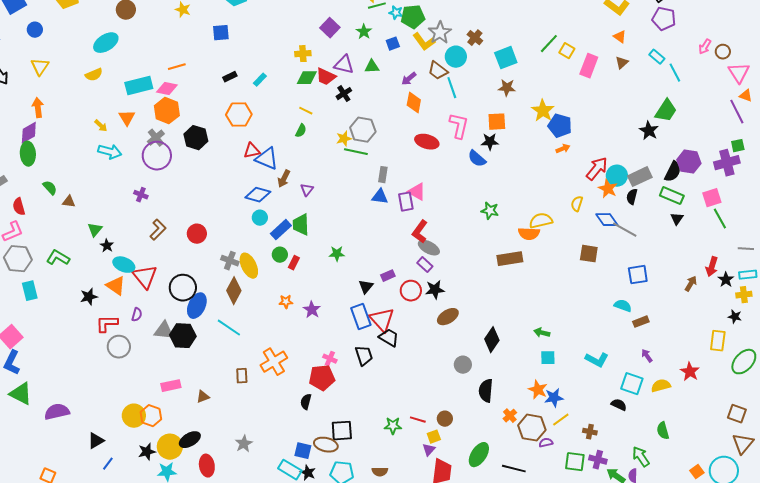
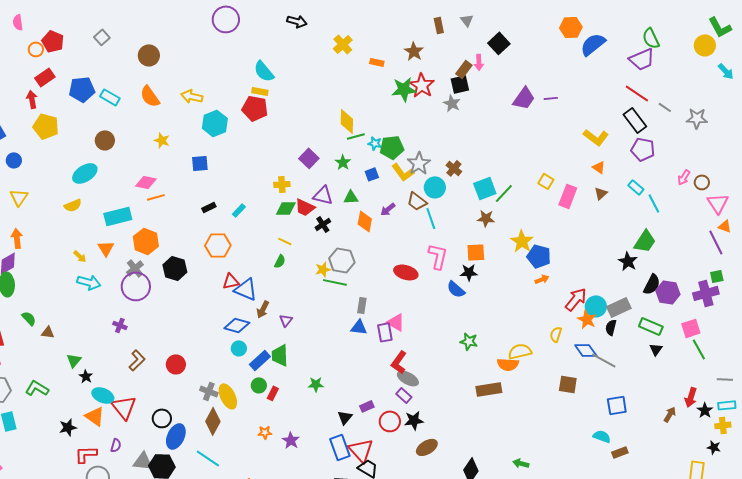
green line: (549, 44) -> (504, 193), moved
pink diamond: (167, 89) -> (146, 182), moved
orange diamond: (414, 103) -> (365, 221), moved
black semicircle: (673, 172) -> (652, 284), moved
black circle: (183, 288) -> (162, 418), size x0.7

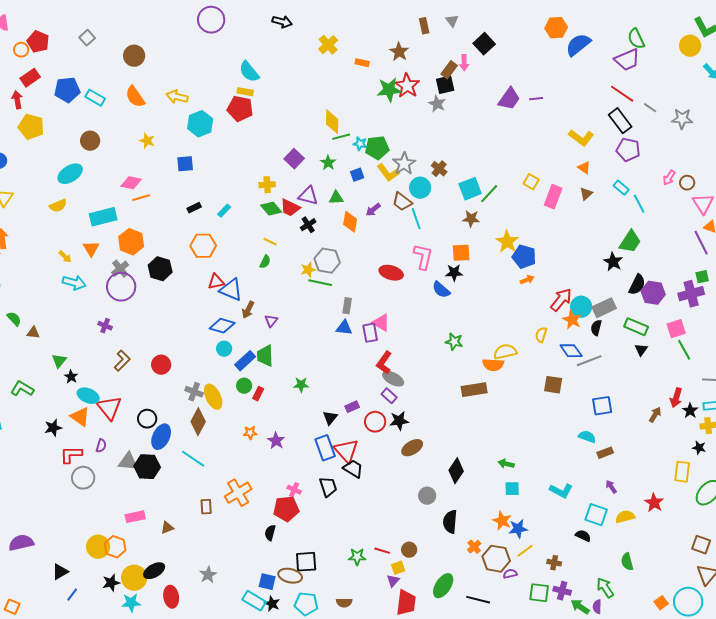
green diamond: (286, 208) -> (271, 209), turned 50
gray line: (604, 360) -> (589, 361), turned -50

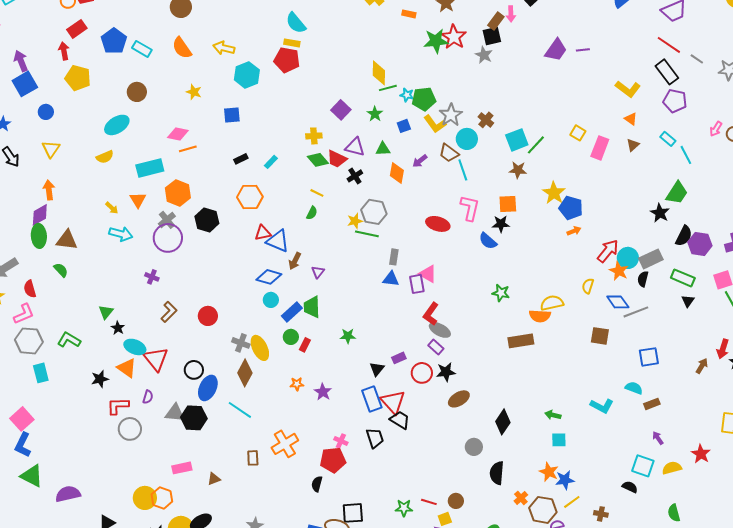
blue pentagon: (67, 90) -> (114, 41), turned -30
brown triangle: (33, 333) -> (67, 240), moved, size x1.6
cyan L-shape: (561, 491) -> (602, 406), moved

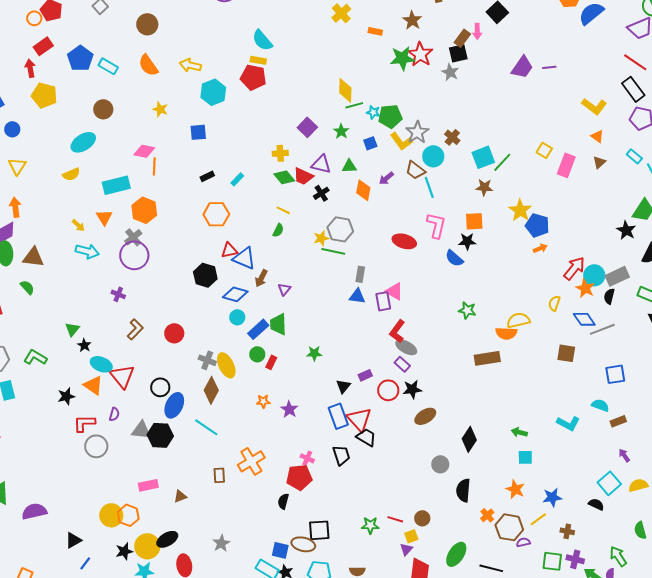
orange line: (188, 149) -> (154, 166), turned -72
black hexagon: (207, 220) -> (205, 275), moved
cyan square: (643, 466) -> (609, 483), turned 30
blue star: (565, 480) -> (552, 497), moved

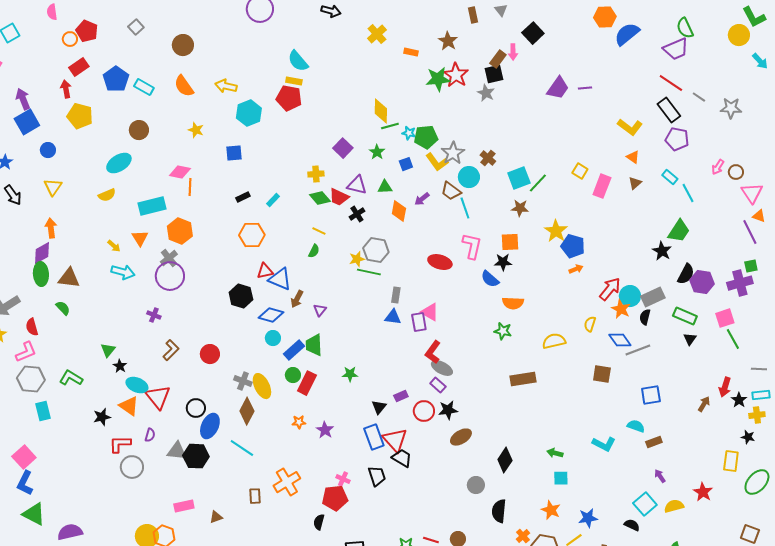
orange semicircle: (506, 333) -> (513, 303), moved
red rectangle: (271, 362) -> (307, 383), size x1.6

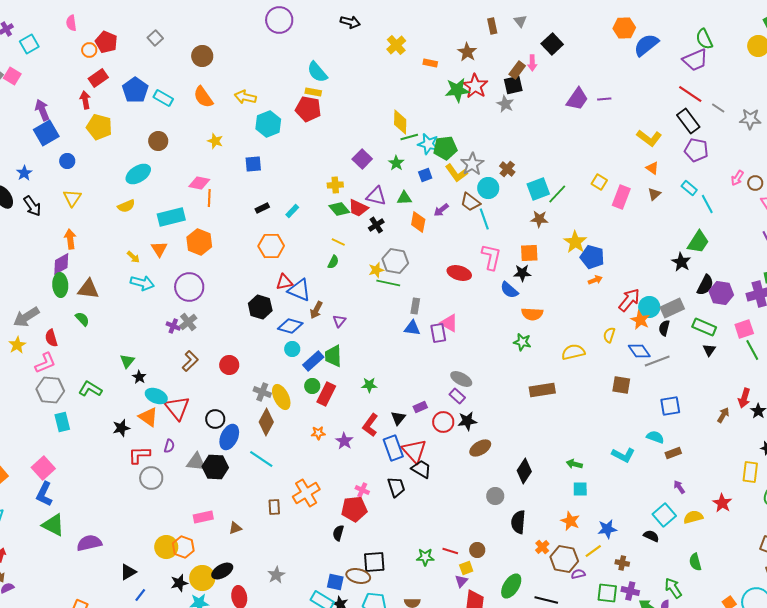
cyan star: (409, 133) -> (428, 144), size x1.5
gray cross: (169, 258) -> (188, 322), moved
red L-shape: (433, 352) -> (370, 425), moved

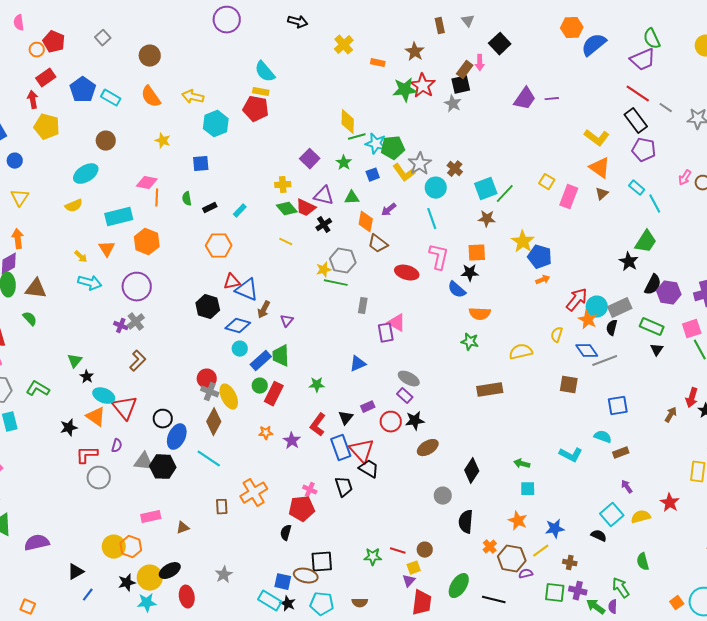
orange triangle: (652, 168) -> (600, 168), size x1.6
brown trapezoid: (470, 202) -> (378, 244), moved
green semicircle: (333, 262) -> (187, 199), moved, turned 144
blue triangle: (412, 328) -> (358, 364), moved, turned -30
red circle: (229, 365) -> (207, 379), moved

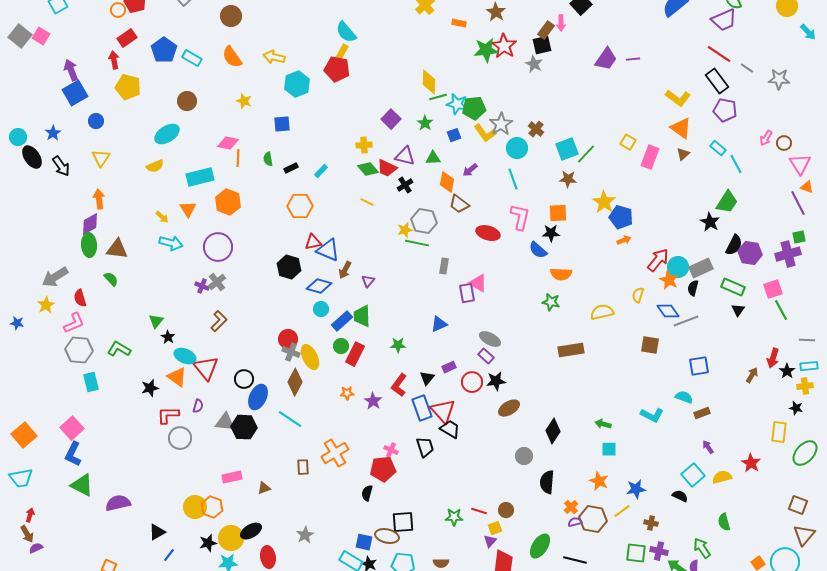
yellow rectangle: (261, 92) -> (342, 52), turned -70
purple semicircle: (526, 574) -> (575, 522), moved

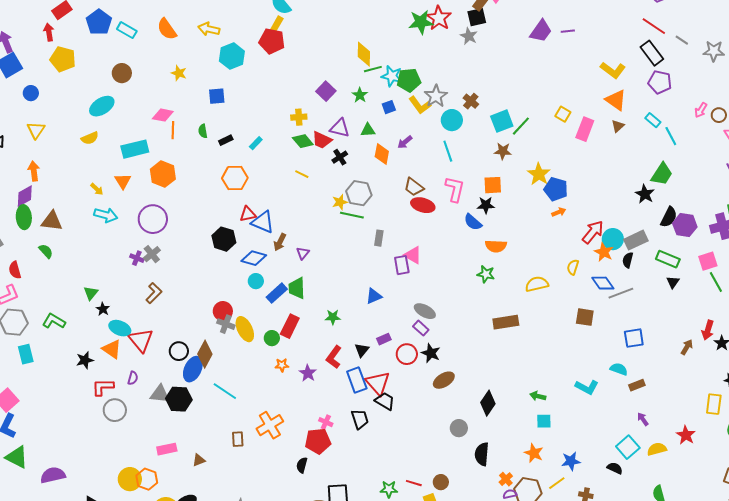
brown trapezoid: (459, 204) -> (414, 187), moved
green circle: (341, 346) -> (272, 338), moved
black star: (496, 381) -> (431, 353), turned 30
brown diamond: (295, 382) -> (205, 354), moved

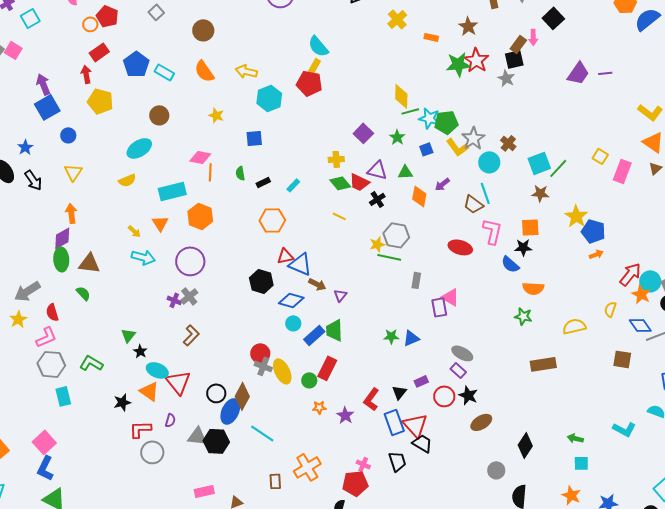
brown trapezoid: (414, 187) -> (473, 204), moved
brown arrow: (280, 242) -> (317, 284), turned -90
green star: (333, 317) -> (391, 336), moved

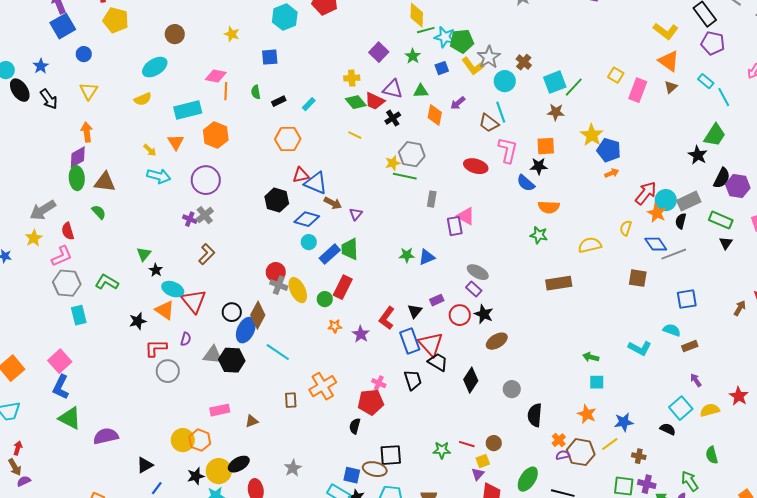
black diamond: (525, 445) -> (471, 380), moved

